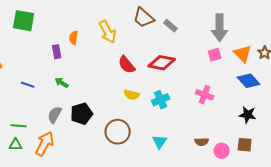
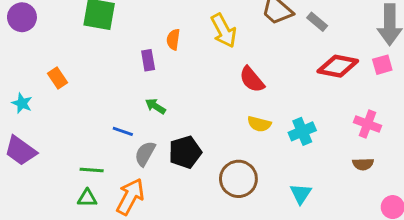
red diamond: (162, 63) -> (338, 66), moved
blue line: (28, 85) -> (123, 131), moved
brown semicircle: (202, 142) -> (363, 164), moved

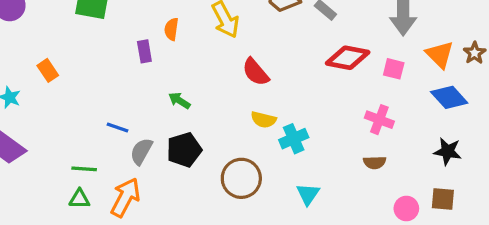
pink square: (382, 65) -> (394, 69), moved, turned 30
green arrow: (155, 106) -> (179, 101), moved
cyan cross: (302, 131) -> (294, 139), moved

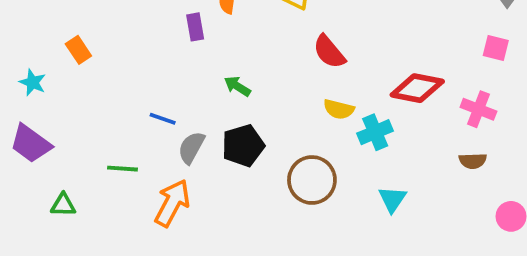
red diamond: (348, 58) -> (417, 88), moved
green triangle: (79, 199) -> (63, 205), moved

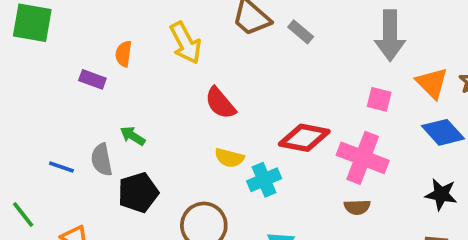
purple rectangle: (195, 27) -> (92, 79), turned -60
pink cross: (478, 109) -> (363, 158), size x1.5
gray semicircle: (191, 147) -> (102, 160), moved, turned -40
green line: (122, 169) -> (23, 214), turned 48

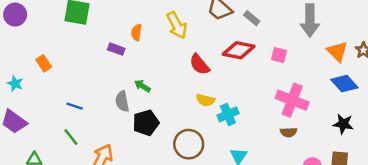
pink square: (379, 99) -> (279, 55), moved
red diamond: (304, 138) -> (239, 50), moved
blue line: (61, 167) -> (75, 106), moved

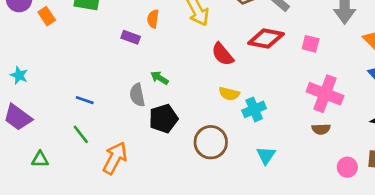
orange rectangle: (44, 63) -> (47, 16), moved

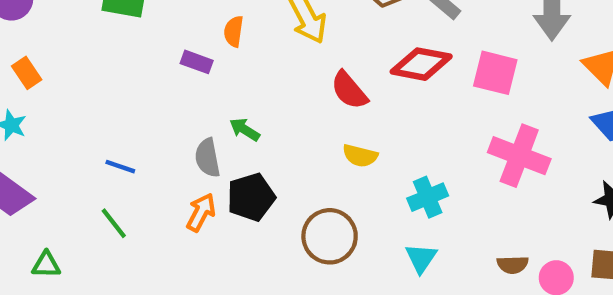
orange rectangle: (47, 16) -> (27, 73), moved
pink square: (311, 44) -> (495, 73), size x1.5
cyan cross: (254, 109) -> (428, 197), moved
brown semicircle: (321, 129) -> (513, 265), moved
orange arrow: (115, 158) -> (201, 212), moved, size x0.7

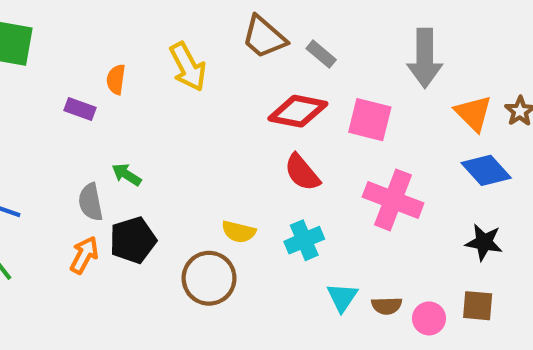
red semicircle: (349, 90) -> (302, 172), moved
yellow semicircle: (360, 156) -> (239, 232), moved
cyan triangle: (421, 258) -> (342, 297), moved

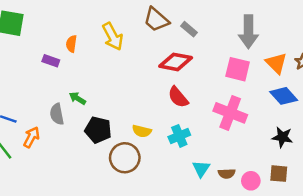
pink square: (370, 120) -> (238, 69), moved
black pentagon: (133, 240) -> (98, 130), moved, turned 30
orange arrow: (84, 255) -> (31, 137), moved

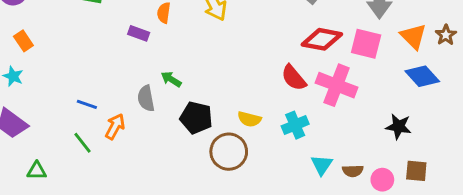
red diamond: (176, 62) -> (322, 39), moved
pink cross: (230, 113) -> (337, 85), moved
black star: (282, 137) -> (399, 127), moved

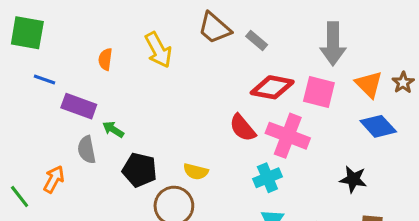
purple rectangle: (139, 33) -> (79, 106), moved, size x1.5
blue line: (87, 104) -> (45, 80), moved
cyan cross: (295, 125) -> (267, 178), moved

